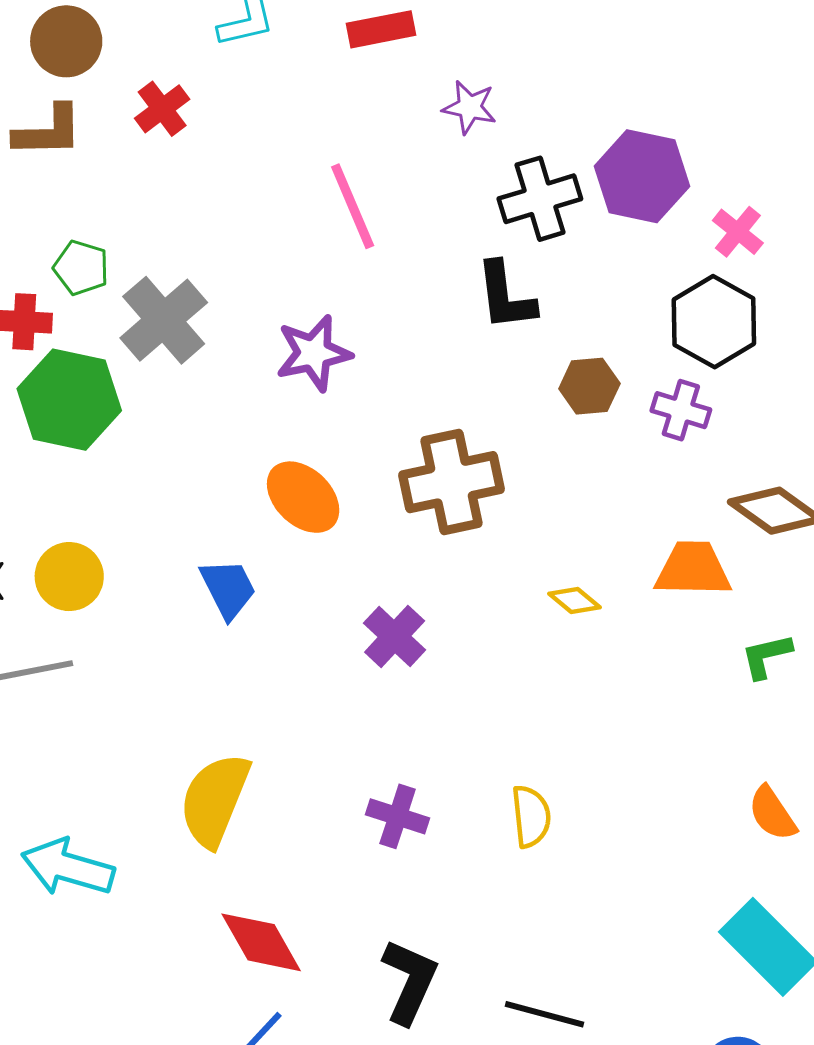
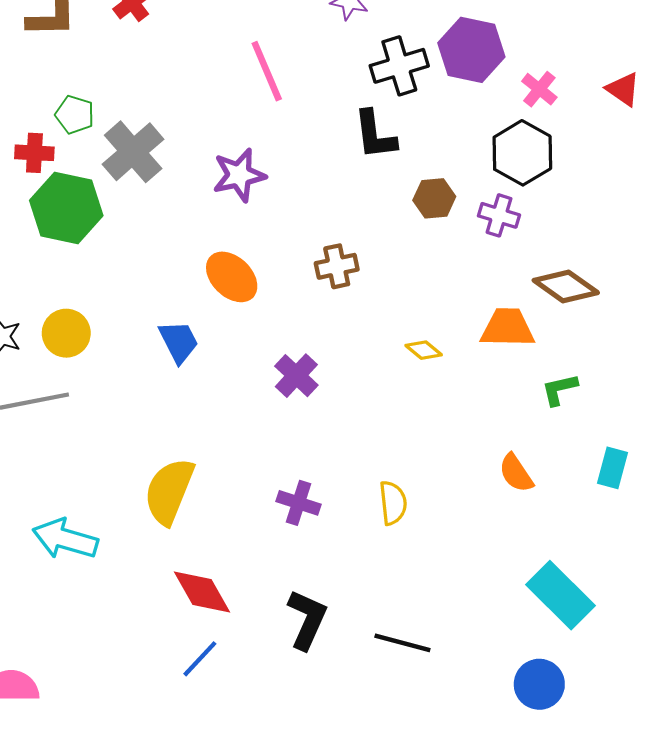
brown cross: (452, 482) -> (337, 266), size x0.6
orange semicircle: (772, 813) -> (516, 473), moved

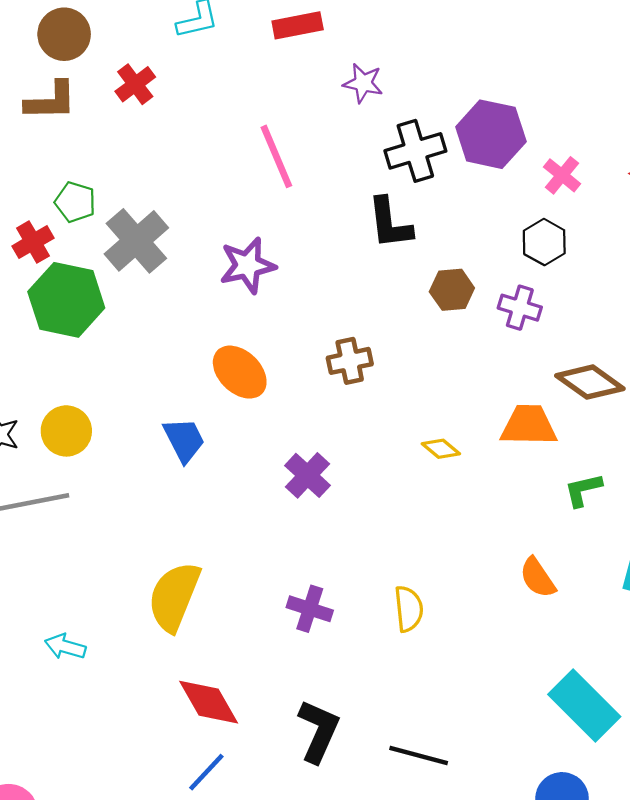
red cross: (34, 153) -> (33, 242), turned -33
black hexagon: (522, 153) -> (544, 242), size x0.7
cyan arrow: (65, 539) -> (65, 647), size x0.6

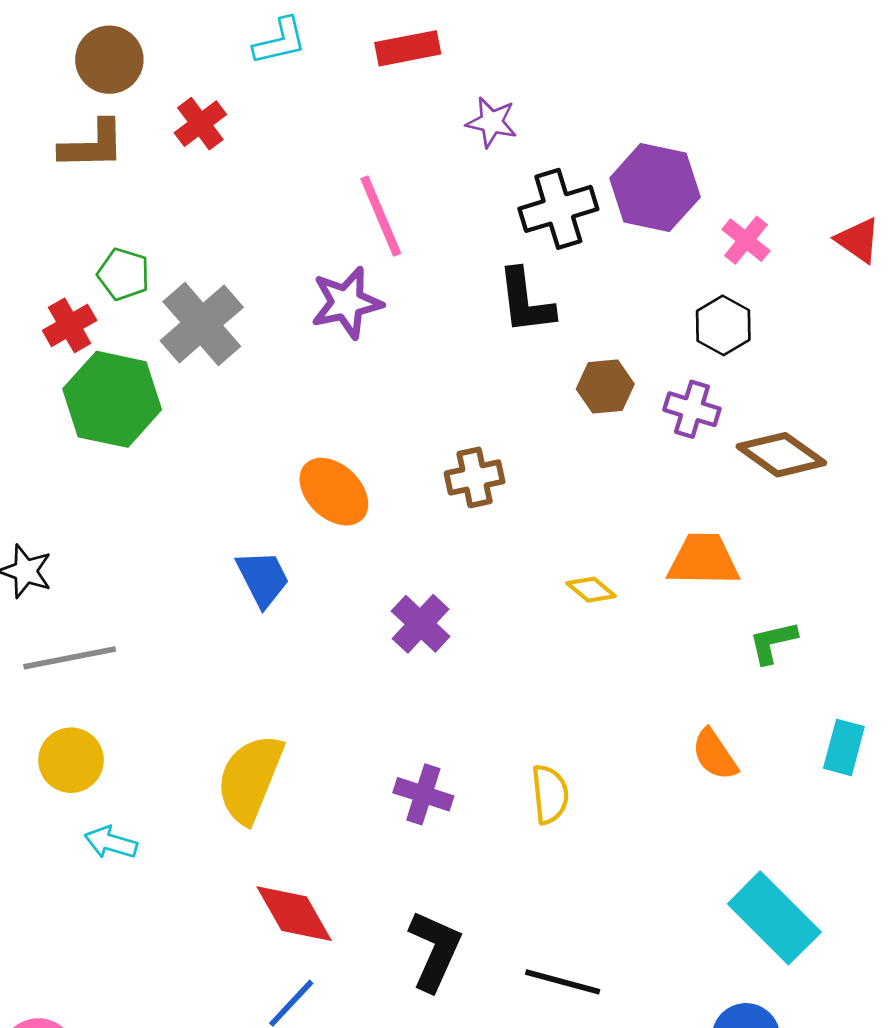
purple star: (247, 265) -> (347, 303), moved
brown diamond: (590, 382) -> (781, 455), moved
yellow circle: (66, 431) -> (71, 760), moved

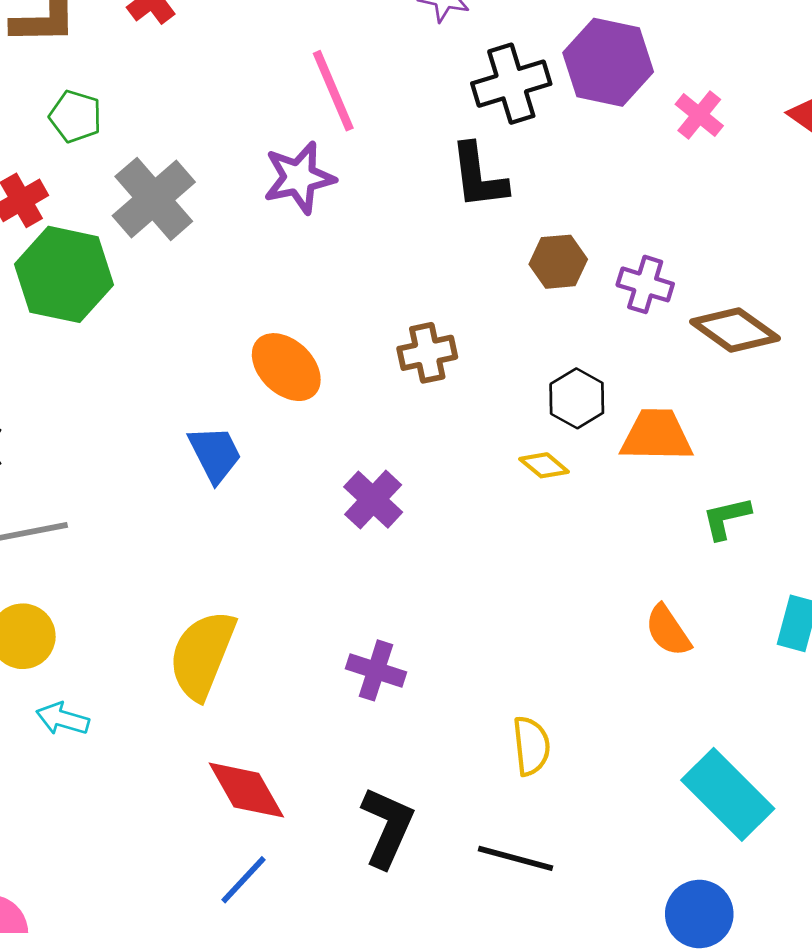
green pentagon: (124, 274) -> (75, 116), moved
black hexagon: (723, 325) -> (577, 398), moved
yellow semicircle: (550, 794) -> (531, 746), moved

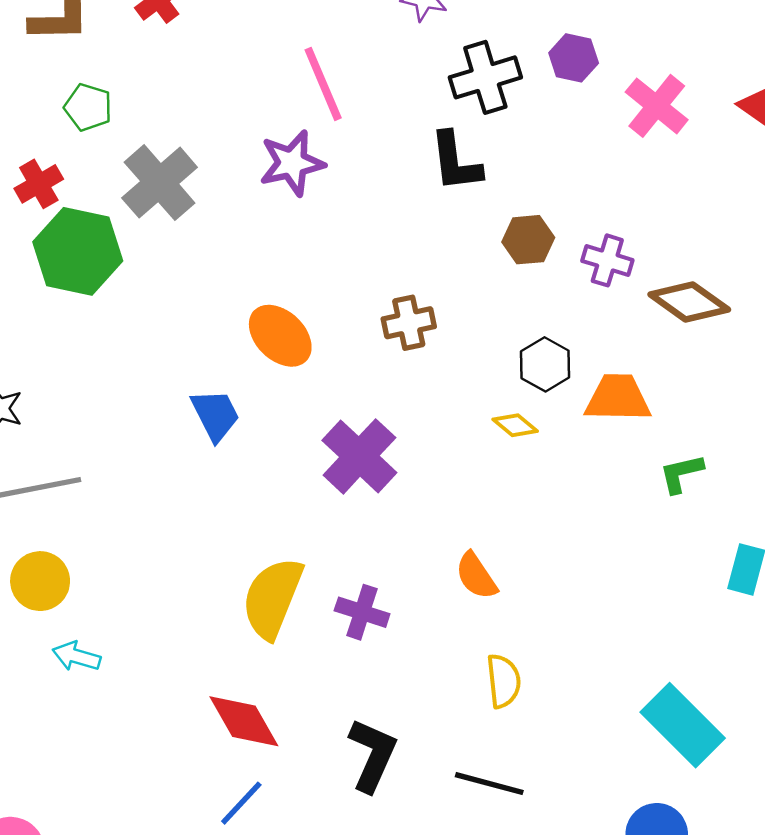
purple hexagon: (608, 62) -> (574, 58), size x0.6
pink cross: (699, 115) -> (657, 106), size x1.4
purple cross: (373, 500) -> (359, 456), size x1.4
orange semicircle: (668, 631) -> (476, 576), moved
yellow semicircle: (202, 655) -> (272, 598), moved

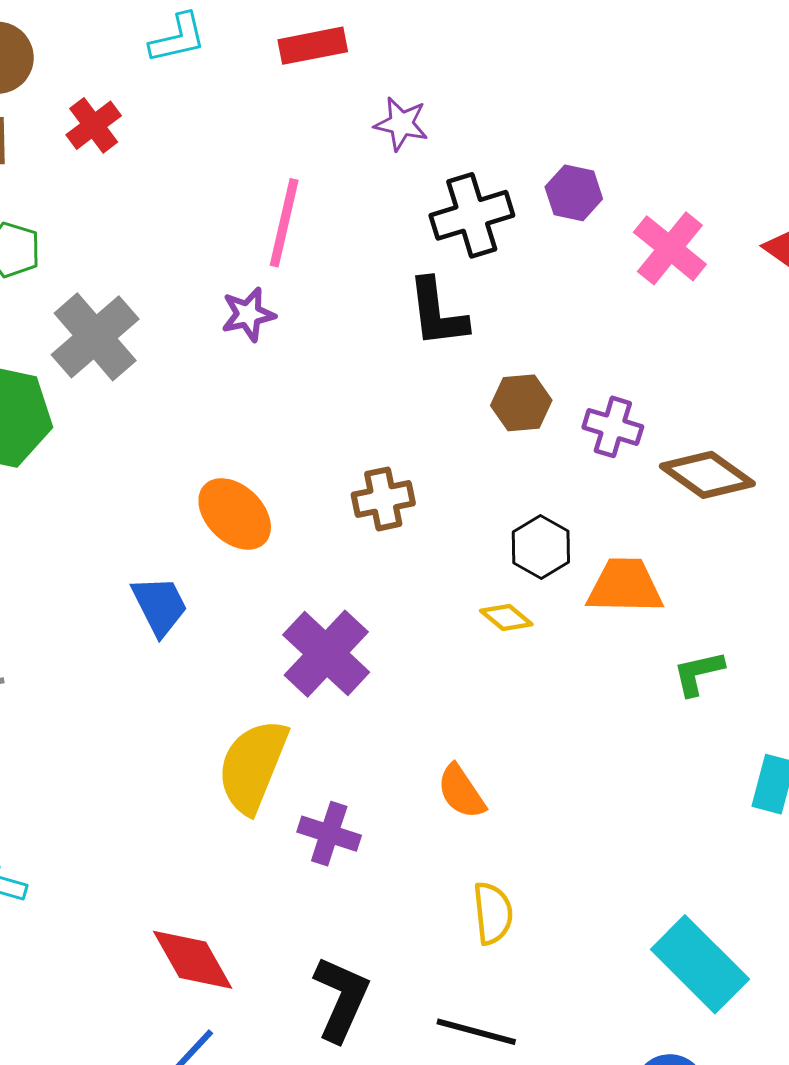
pink line: (323, 84) -> (284, 223), turned 36
purple star: (292, 163) -> (248, 314), size x0.7
yellow semicircle: (272, 598) -> (253, 766), moved

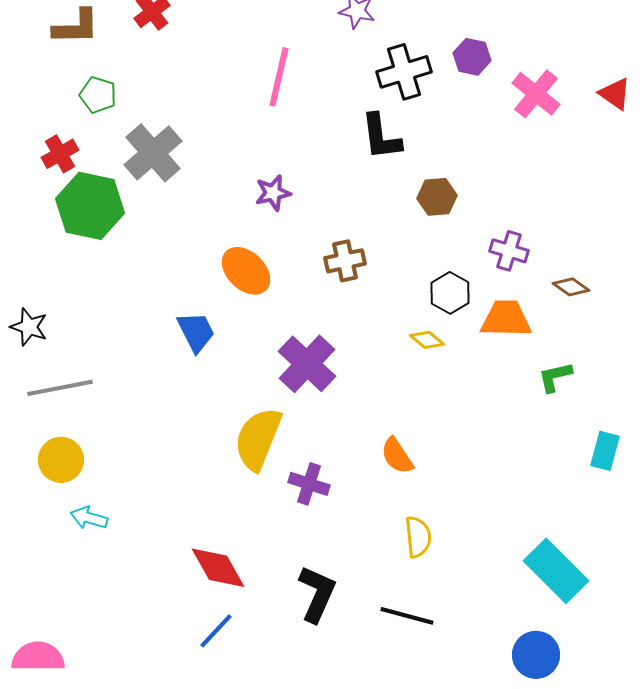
purple star: (248, 314) -> (273, 193), moved
purple cross: (613, 427) -> (509, 251), moved
brown diamond: (707, 475) -> (571, 287), moved, size x0.6

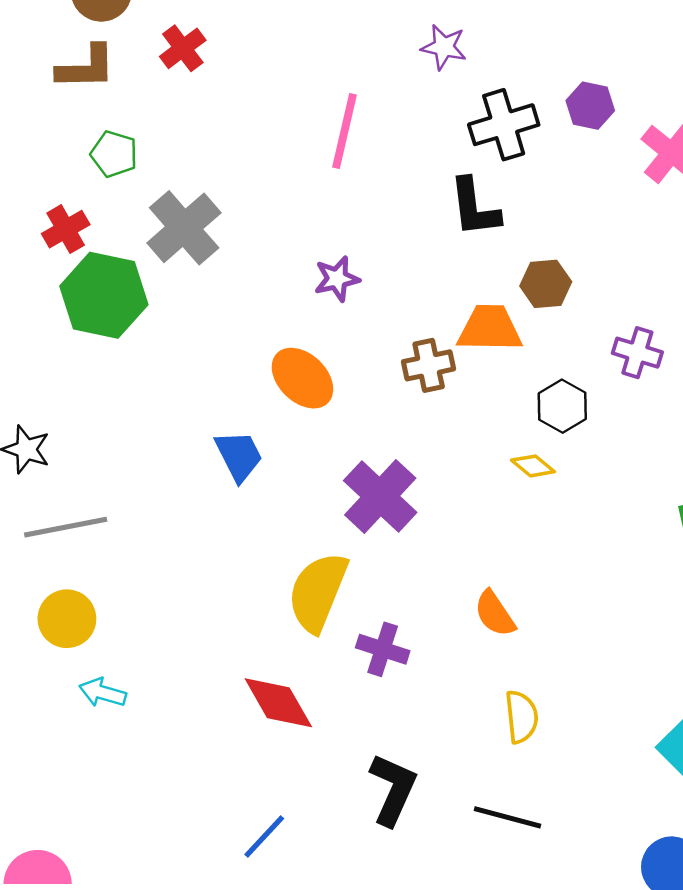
orange trapezoid: (506, 319) -> (490, 328), moved
red diamond: (218, 568) -> (278, 703), moved

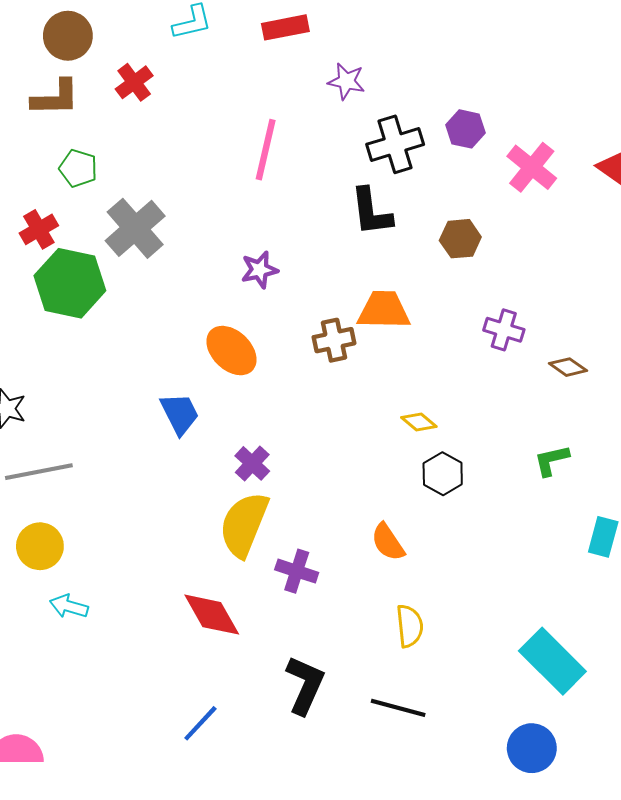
brown hexagon: (546, 284) -> (460, 239), moved
black hexagon: (562, 406) -> (443, 474), moved
purple cross: (380, 496) -> (252, 463), moved, size x0.6

